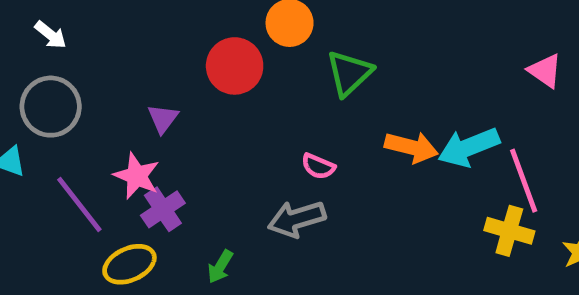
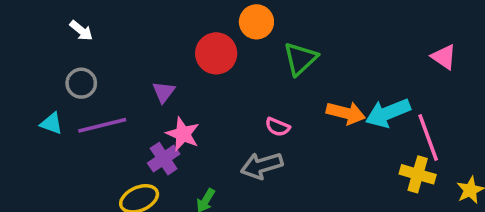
gray circle: (51, 107) -> (81, 83), size x0.7
pink star: (137, 176) -> (183, 134), moved
purple line: (79, 205) -> (102, 125), moved, turned -66

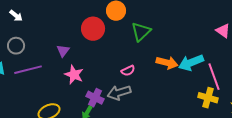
pink semicircle: (277, 127) -> (128, 71), turned -48
purple cross: (164, 159) -> (95, 98), moved, turned -30

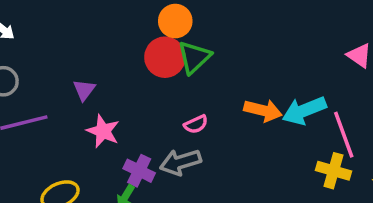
red circle: (93, 29) -> (165, 57), moved
green triangle: (141, 32) -> (194, 57), moved

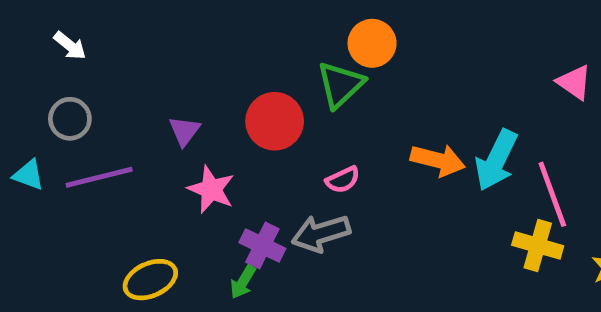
orange circle: (175, 21) -> (372, 43), moved
red circle: (165, 57) -> (275, 121), moved
cyan arrow: (304, 110) -> (496, 160), turned -42

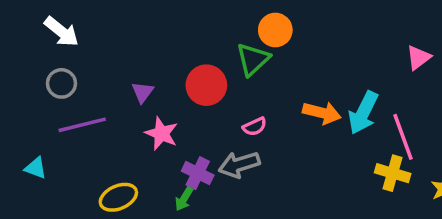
white arrow: (70, 46) -> (61, 32), size x1.5
pink triangle: (574, 82) -> (418, 58), turned 48
cyan triangle: (29, 175) -> (36, 168), moved

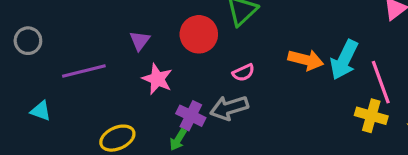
gray circle: (61, 83) -> (28, 41), moved

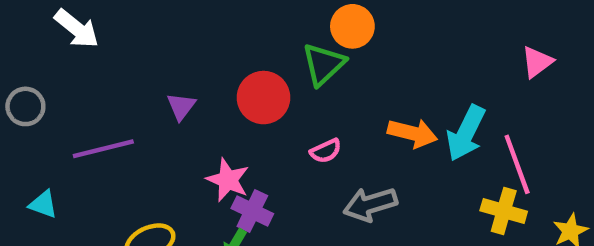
pink star: (157, 79) -> (228, 180), moved
gray arrow: (229, 108) -> (370, 204), moved

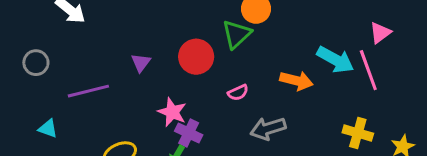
cyan arrow: (466, 133) -> (335, 60), moved, turned -87
pink line: (517, 164) -> (368, 70), moved

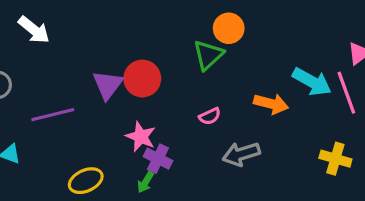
red circle: (196, 57) -> (142, 79), moved
purple triangle: (141, 63) -> (108, 85), size x1.5

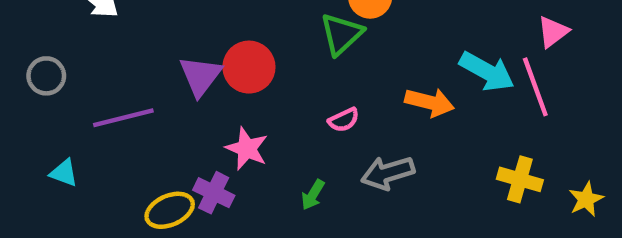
purple cross: (158, 159) -> (214, 193), moved
green arrow: (145, 182) -> (313, 195), moved

